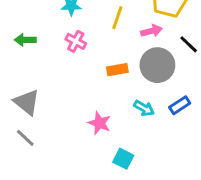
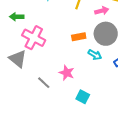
pink cross: (76, 41) -> (34, 38), moved, size x1.6
cyan arrow: (144, 108) -> (95, 55), moved
gray line: (25, 138) -> (44, 83), moved

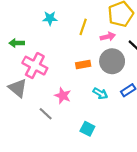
cyan arrow: (95, 55) -> (100, 93), moved
pink star: (67, 73) -> (63, 96), moved

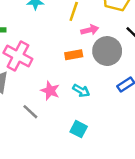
pink arrow: (108, 37) -> (90, 30), moved
cyan arrow: (100, 93) -> (81, 91), moved

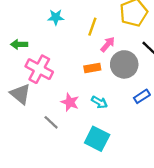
pink arrow: (90, 30) -> (108, 44), turned -35
cyan square: (79, 129) -> (97, 139), size x1.5

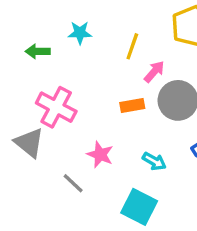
green arrow: (19, 44) -> (38, 51), moved
cyan arrow: (99, 102) -> (154, 161), moved

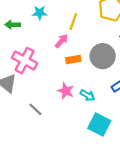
pink arrow: (154, 72) -> (61, 41), moved
pink star: (100, 155) -> (66, 91), moved
cyan square: (139, 207) -> (99, 124), moved

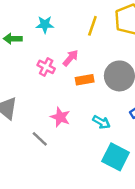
yellow line: (73, 21) -> (92, 26), moved
pink cross: (25, 61) -> (46, 67), moved, size x0.6
pink star: (66, 91) -> (60, 117), moved

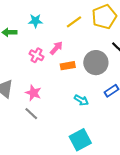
yellow line: (92, 26) -> (74, 22), turned 35
pink star: (60, 117) -> (33, 93), moved
cyan square: (116, 157) -> (80, 140), moved, turned 35

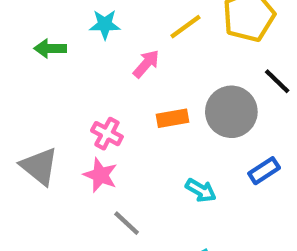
pink arrow: (56, 48) -> (146, 64), moved
pink cross: (36, 55) -> (107, 134), moved
gray line: (31, 114) -> (127, 223), moved

